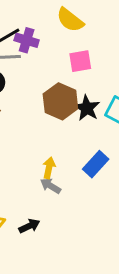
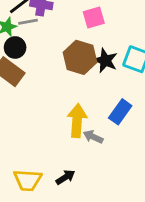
yellow arrow: (49, 168) -> (77, 121), size x1.6
gray arrow: (51, 186) -> (93, 137), moved

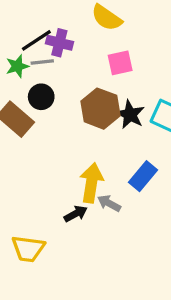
black circle: (15, 47) -> (41, 97), moved
black arrow: (65, 177) -> (76, 214), moved

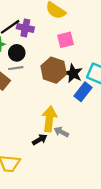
gray line: (42, 62) -> (16, 68), moved
black circle: (41, 97) -> (17, 53), moved
blue rectangle: (143, 176) -> (83, 92), moved

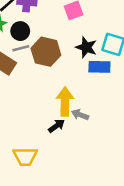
brown hexagon: (54, 70) -> (46, 52), moved
blue rectangle: (83, 92) -> (99, 67), turned 60

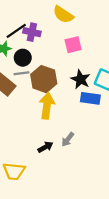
yellow arrow: (65, 102) -> (47, 106), moved
gray arrow: (80, 115) -> (68, 139), turned -80

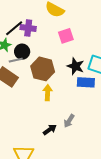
gray line: (21, 73) -> (16, 60), moved
yellow arrow: (47, 106) -> (48, 93), size x0.7

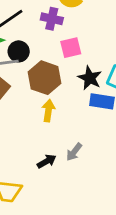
purple cross: (28, 28) -> (52, 19), moved
pink square: (66, 36) -> (71, 48), moved

